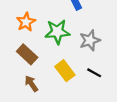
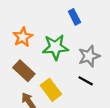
yellow rectangle: (65, 71) -> (51, 90), moved
black line: (94, 73) -> (86, 81), moved

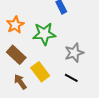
gray star: (89, 56) -> (74, 53), moved
black line: (86, 81) -> (71, 78), moved

